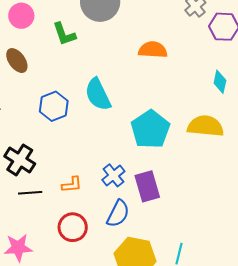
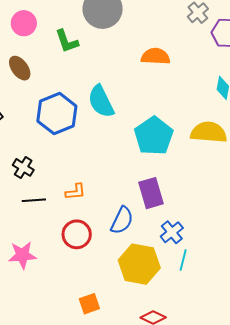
blue hexagon: (54, 106) -> (57, 114), size x1.4
black cross: (20, 160) -> (23, 167), size x0.7
blue cross: (113, 175) -> (172, 232), moved

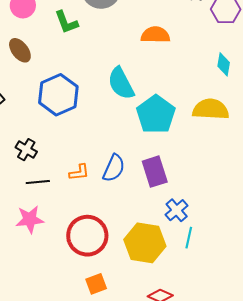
cyan semicircle: (101, 101) -> (121, 83), moved
blue semicircle: (122, 220) -> (114, 168), moved
red circle: (77, 234) -> (87, 236), moved, size x1.4
pink star: (22, 255) -> (30, 219), moved

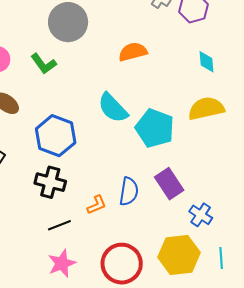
black cross: (26, 150) -> (50, 182), moved, size x1.4
cyan line: (189, 238) -> (221, 258), moved

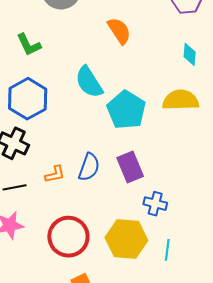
orange semicircle: (133, 52) -> (119, 31), turned 60
green L-shape: (44, 64) -> (29, 45), moved
blue cross: (201, 215) -> (155, 204), turned -30

